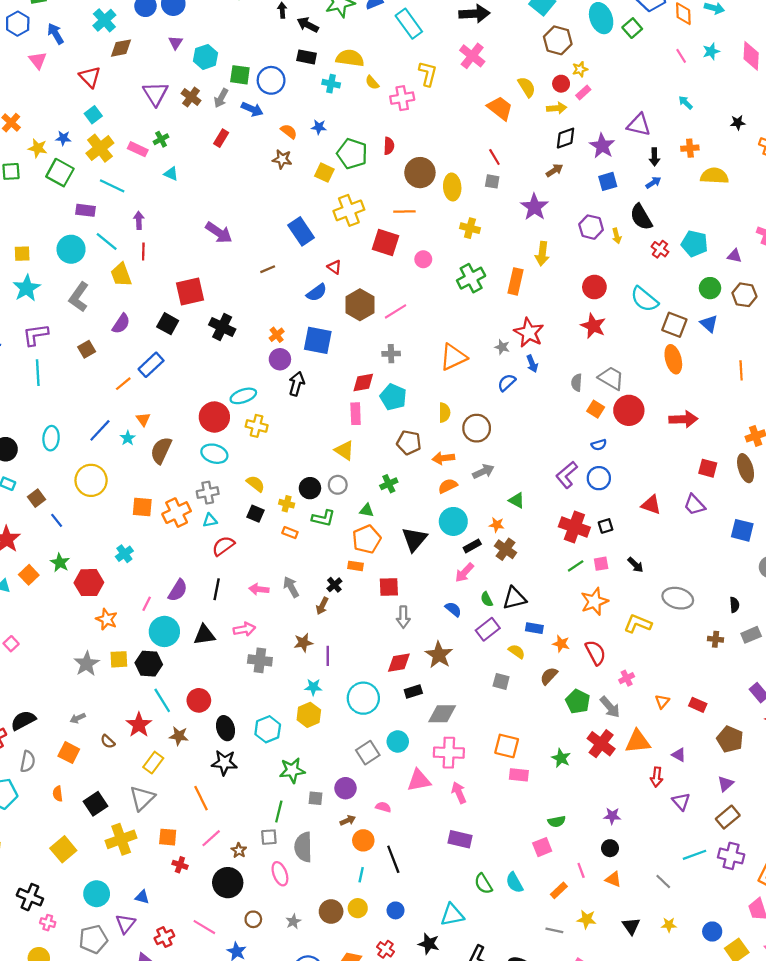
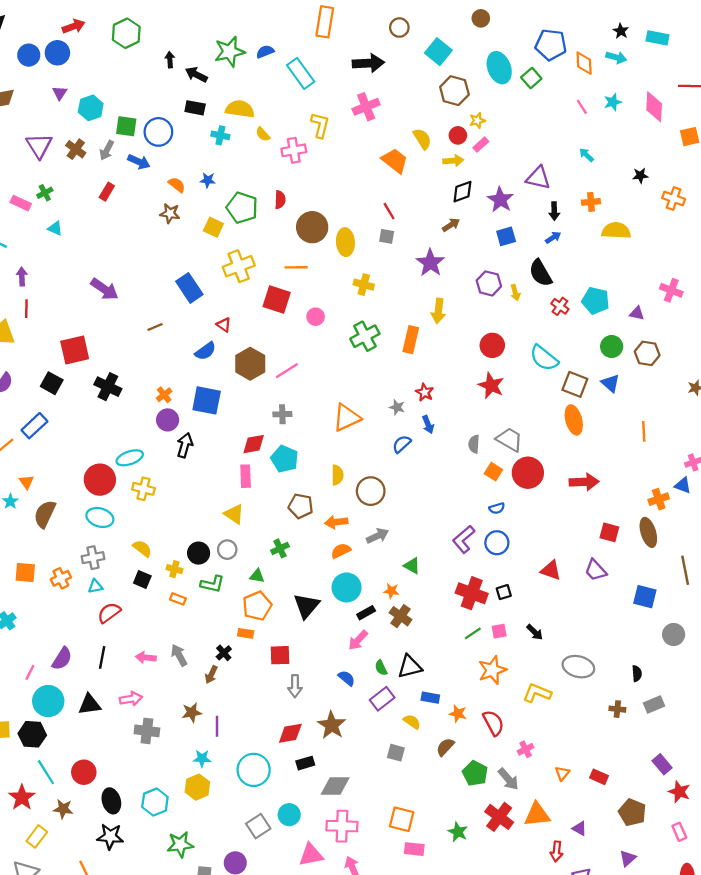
pink cross: (472, 56) -> (366, 107), turned 30
red star: (529, 333) -> (425, 392), size x0.6
orange cross: (177, 513) -> (61, 578), size x0.7

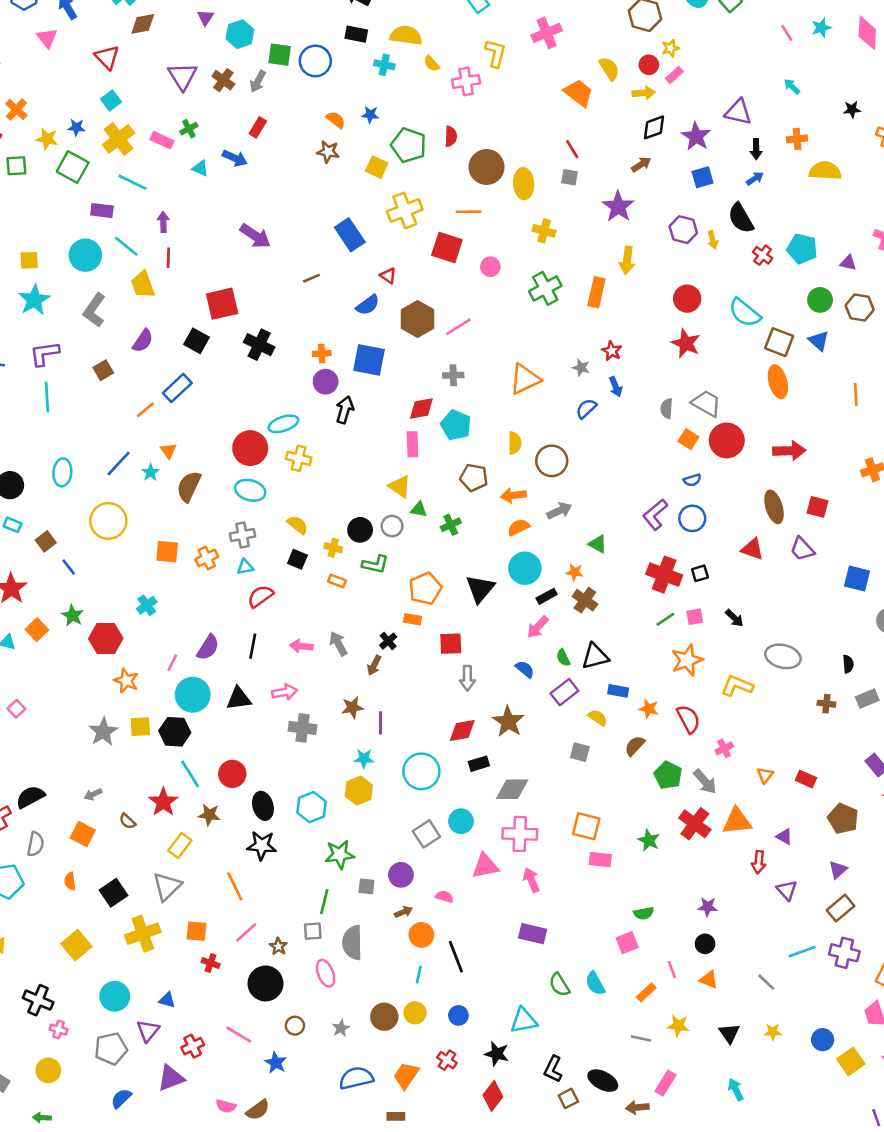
blue arrow: (139, 162) -> (235, 158), moved
orange cross: (164, 395) -> (322, 354), turned 35
brown ellipse: (648, 532) -> (774, 507), moved
green triangle: (257, 576) -> (419, 509), moved

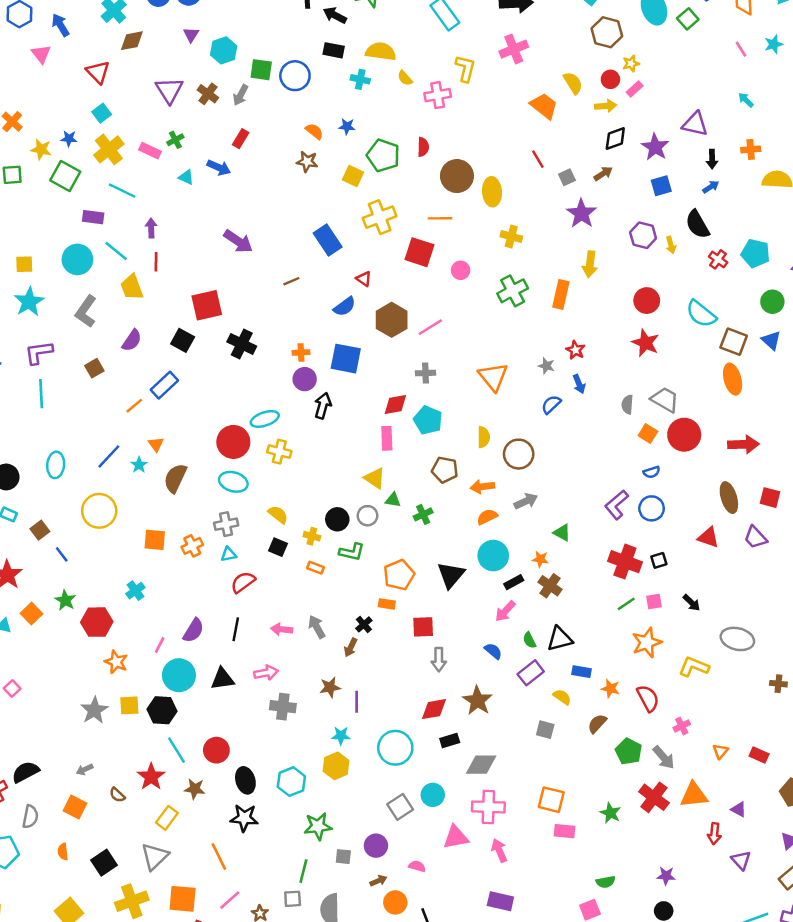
gray square: (570, 177) -> (567, 177), moved, turned -35
orange triangle: (525, 379) -> (493, 377), turned -44
orange square: (197, 931) -> (183, 899), size x1.4

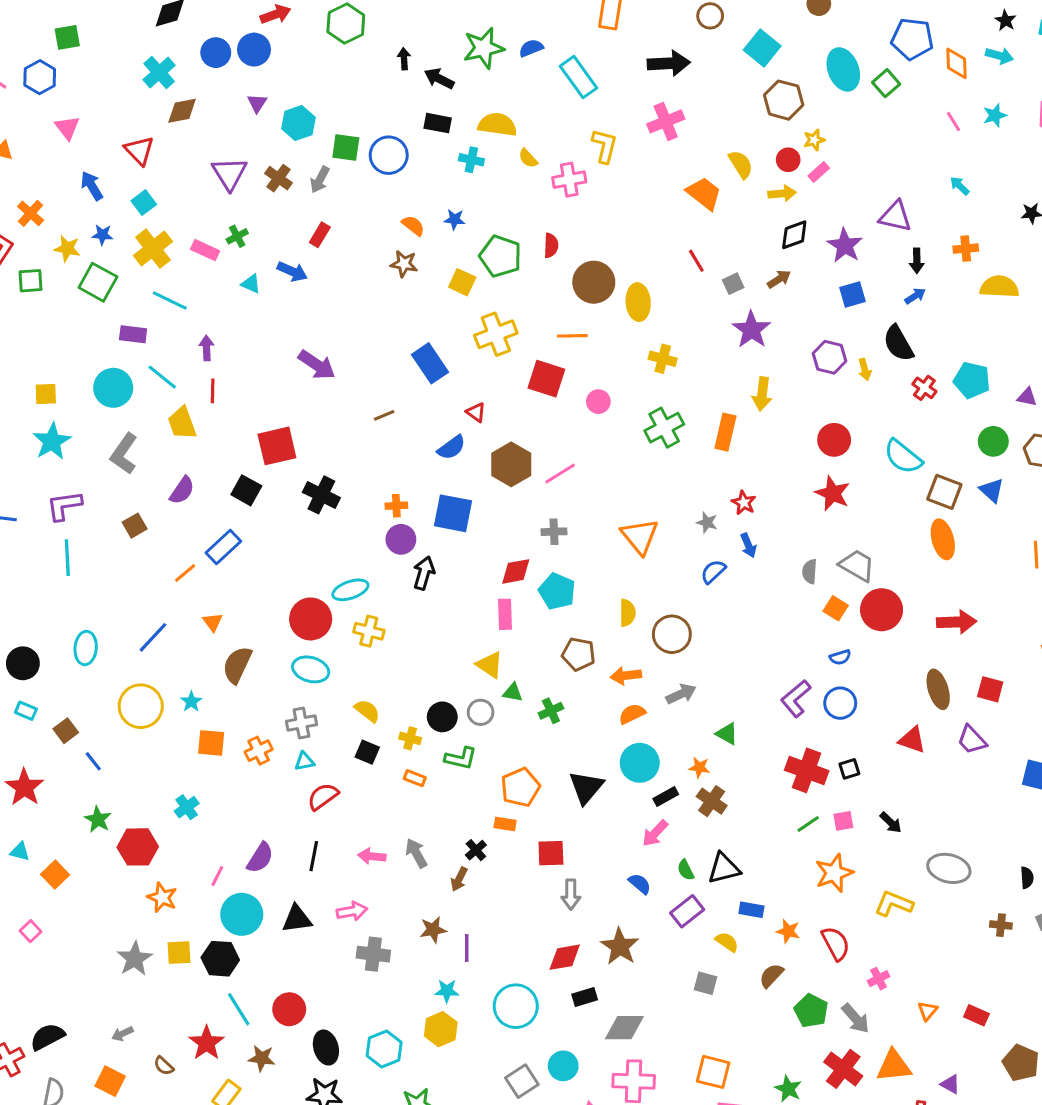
blue arrow: (60, 25) -> (92, 186), moved
cyan star: (139, 465) -> (191, 702), moved
orange square: (31, 614) -> (55, 875), moved

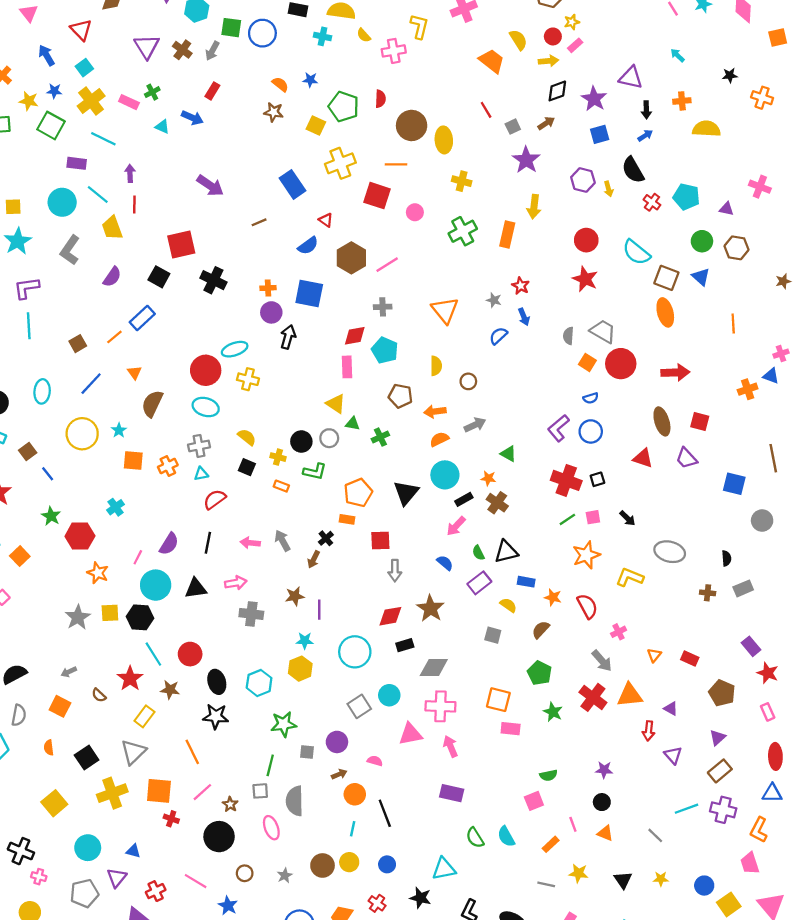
brown square: (135, 526) -> (78, 344), moved
brown circle: (672, 634) -> (468, 381), size x0.6
green pentagon: (811, 1011) -> (540, 673), moved

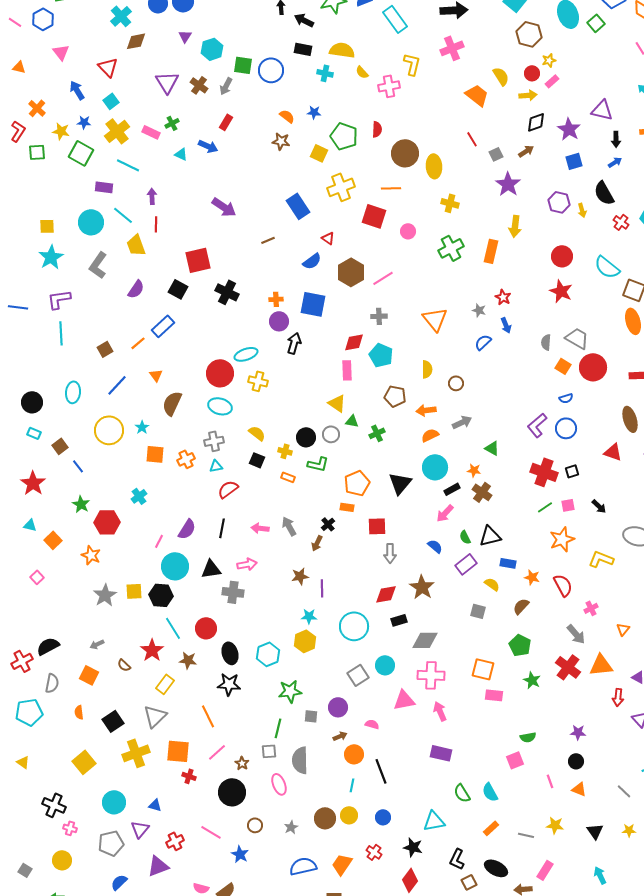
orange star: (98, 573) -> (91, 555), moved
gray cross: (251, 614) -> (233, 592), moved
orange rectangle: (551, 844) -> (491, 828), moved

